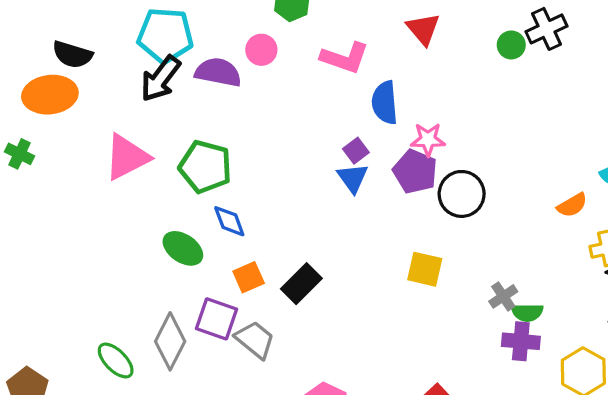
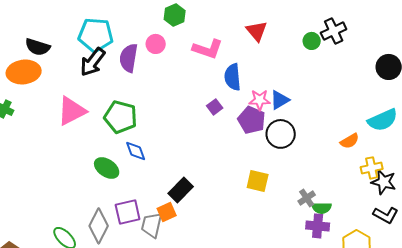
purple semicircle: (218, 72) -> (129, 58), turned -92
blue triangle: (353, 178) -> (280, 100), moved, turned 35
orange square: (249, 277) -> (167, 212), moved
purple square: (217, 319) -> (128, 212), turned -32
gray trapezoid: (255, 340) -> (152, 225), turned -116

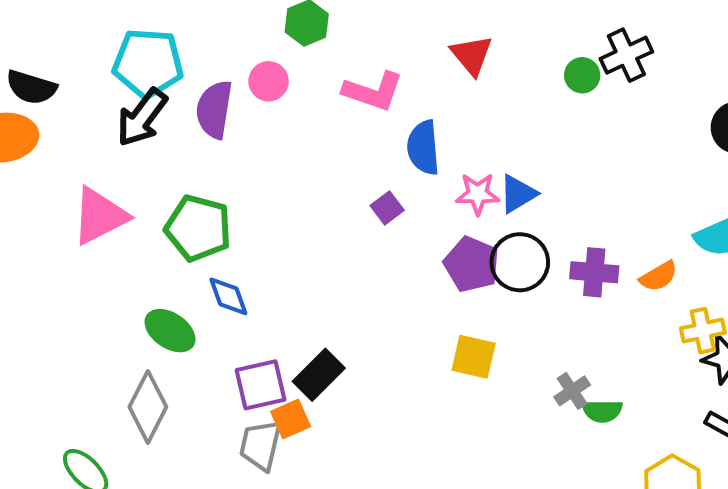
purple pentagon: (252, 120) -> (472, 264), moved
purple square: (128, 212) -> (260, 385), moved
gray diamond: (99, 226) -> (148, 407), moved
purple cross: (318, 226) -> (594, 272), moved

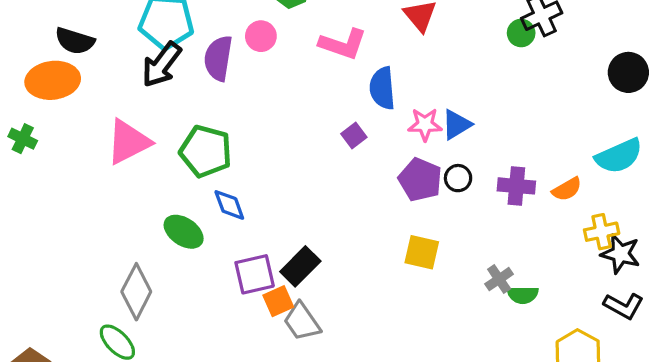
green circle: (582, 75) -> (521, 33), moved
black circle: (520, 262) -> (458, 178), size x0.6
gray diamond: (148, 407) -> (136, 292), moved
gray trapezoid: (260, 445) -> (302, 322), moved, turned -48

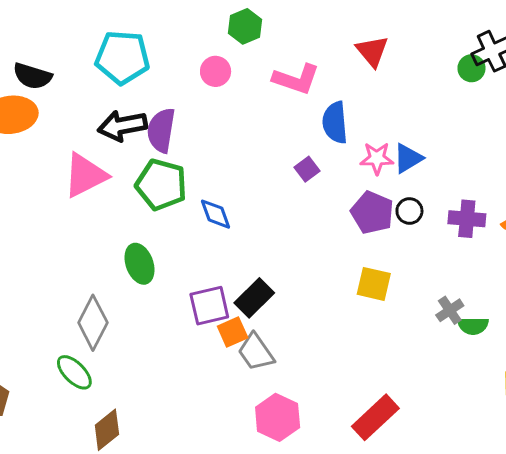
purple semicircle: (218, 58) -> (161, 130), moved
black arrow: (162, 65) -> (122, 126), moved, turned 42
blue diamond: (229, 205) -> (216, 214), moved
green ellipse: (184, 232) -> (139, 264), turned 36

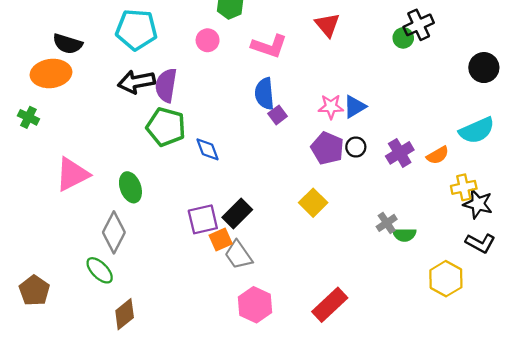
blue semicircle: (335, 123) -> (264, 94), moved
pink triangle: (85, 175) -> (72, 174), moved
purple cross: (467, 219) -> (400, 153), turned -36
green ellipse: (139, 264) -> (130, 187), moved
yellow square: (374, 284) -> (313, 203), moved, turned 32

